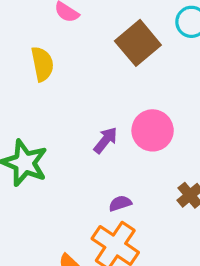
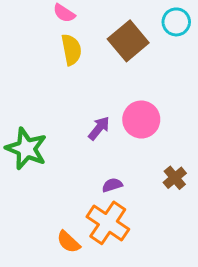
yellow semicircle: (42, 64) -> (71, 50), moved

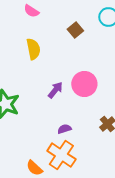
brown square: (128, 41) -> (75, 30), size x0.6
yellow semicircle: (71, 50) -> (33, 49), moved

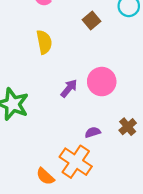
purple semicircle: (64, 129) -> (93, 132), moved

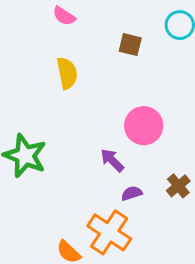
brown square: (92, 21) -> (130, 45), turned -36
purple arrow: (69, 88) -> (112, 160), moved, turned -84

